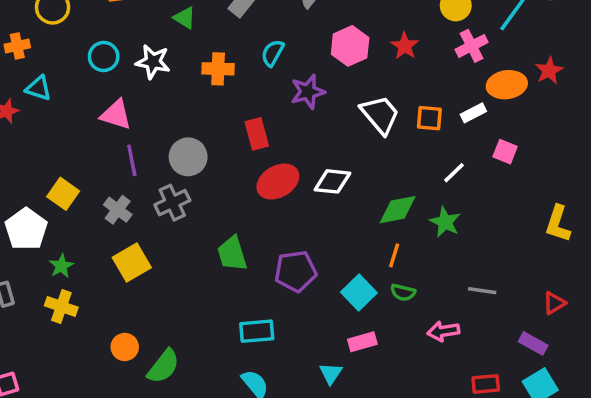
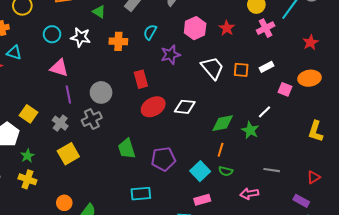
orange ellipse: (507, 85) -> (310, 78), moved
white line: (454, 173) -> (265, 112), moved

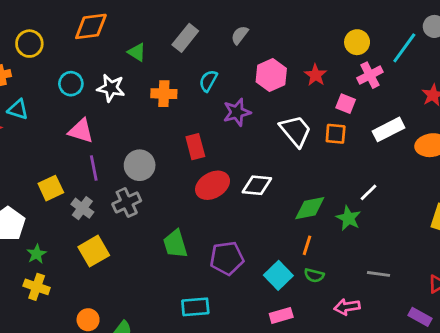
white rectangle: (267, 67) -> (389, 129), moved, size x1.5
pink square: (285, 89) -> (346, 104), moved
yellow square: (28, 114) -> (51, 188), moved, turned 30

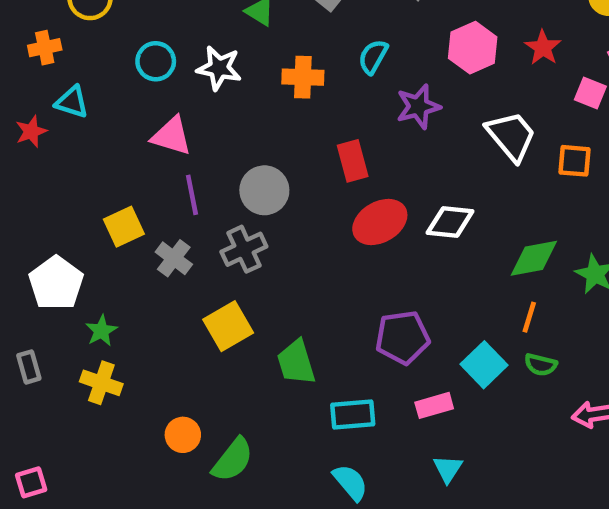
orange square: (336, 134) -> (575, 161), moved
green trapezoid: (175, 244) -> (296, 362), moved
yellow square: (94, 251) -> (228, 326), moved
pink rectangle: (281, 315) -> (434, 405), moved

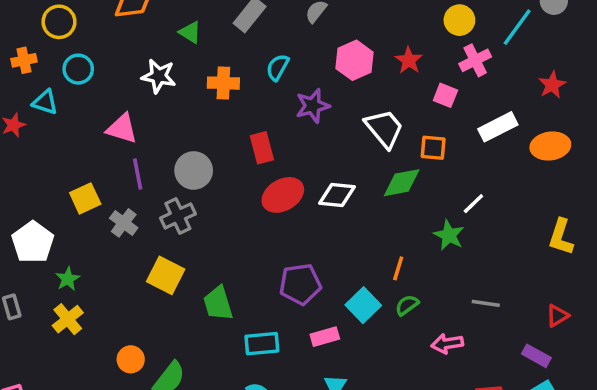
cyan circle: (156, 61) -> (78, 69), moved
green diamond: (534, 258) -> (402, 183), moved
yellow square: (228, 326) -> (166, 275), turned -33
green semicircle: (541, 365) -> (407, 305), turned 130
yellow cross: (101, 383) -> (68, 319), turned 32

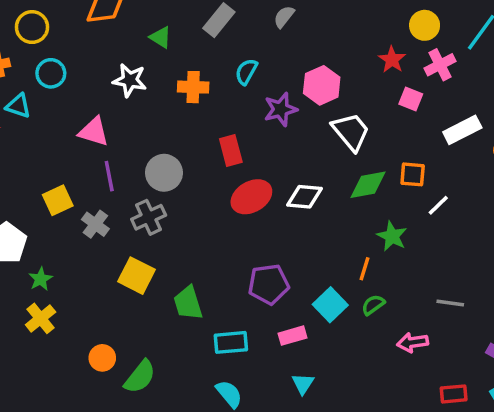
pink hexagon: (355, 60) -> (322, 85), moved
red star: (409, 60) -> (392, 60), moved
orange square: (433, 148) -> (413, 174), moved
green star: (449, 235) -> (392, 236), moved

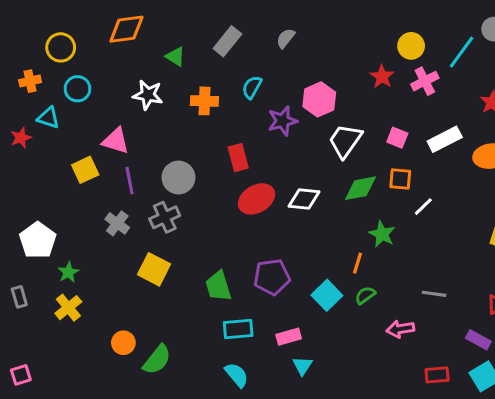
pink square: (411, 99) -> (397, 138), moved
white trapezoid: (351, 132) -> (345, 141), turned -105
yellow square: (58, 200) -> (85, 170), moved
green trapezoid: (188, 303) -> (218, 286), moved
pink rectangle: (293, 336) -> (289, 337), moved

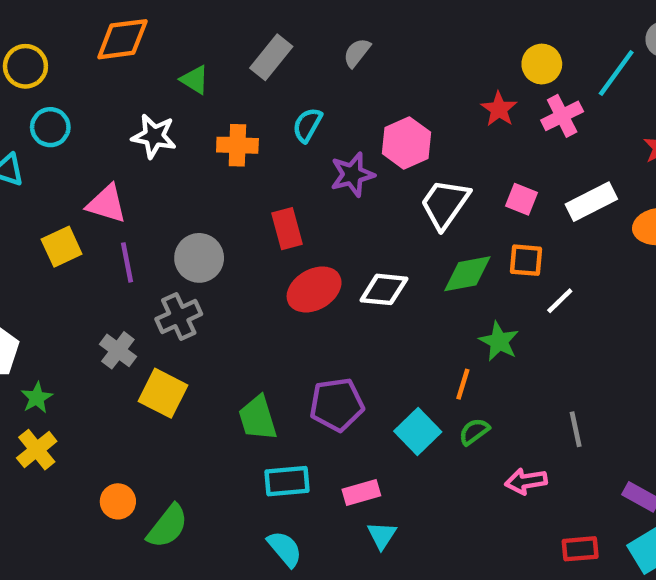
gray cross: (117, 223) -> (118, 350), moved
gray line: (434, 294) -> (576, 429), turned 70

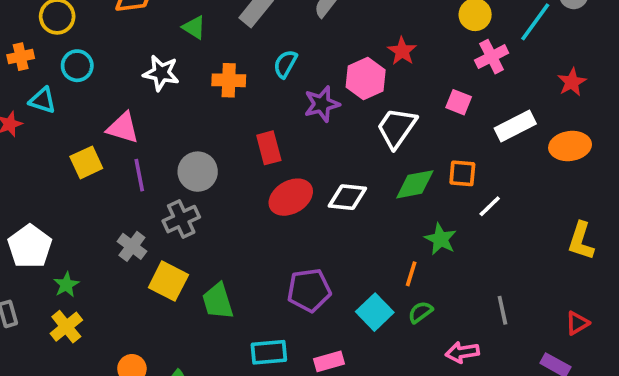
red star: (499, 109) -> (402, 51), moved
pink square: (521, 199) -> (459, 102), moved
green trapezoid: (258, 418) -> (218, 301), moved

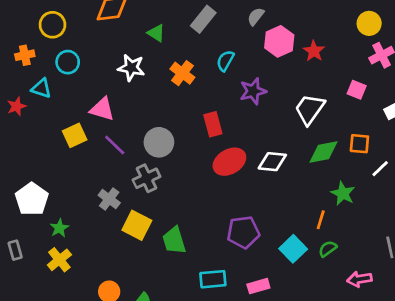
pink hexagon: (366, 78) -> (279, 41), moved
orange cross: (229, 80) -> (182, 73), turned 35
purple line: (139, 175) -> (115, 145), turned -35

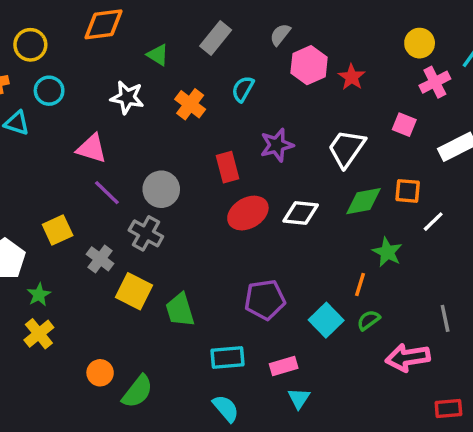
purple star: (253, 91) -> (277, 145), moved
yellow square: (75, 135) -> (58, 230), moved
gray cross: (146, 178) -> (146, 233), turned -36
pink arrow: (359, 279) -> (408, 357), size x1.4

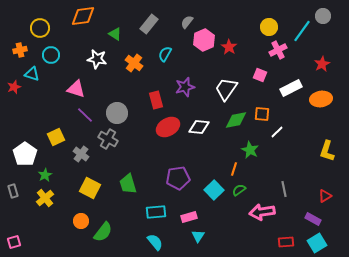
yellow square: (134, 291) -> (90, 188), moved

